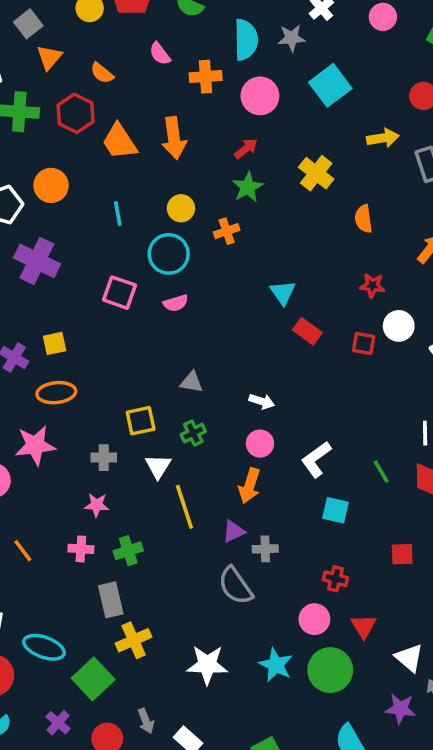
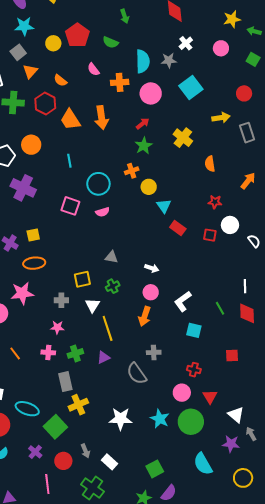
yellow circle: (181, 208) -> (149, 187), moved
purple triangle: (234, 531) -> (103, 357), moved

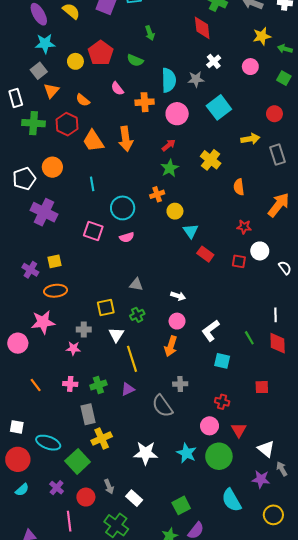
orange arrow: (248, 181) -> (279, 205), size x1.4
pink star: (57, 327) -> (73, 348), moved

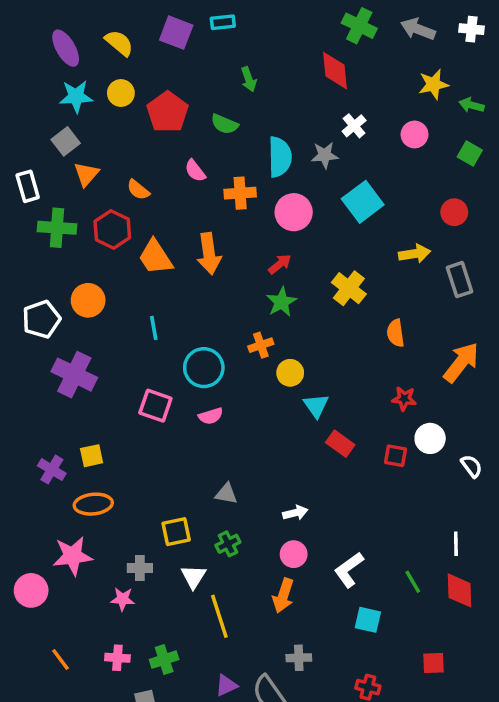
yellow circle: (75, 61) -> (121, 93), moved
white arrow: (178, 296) -> (295, 513), turned -32
purple triangle: (128, 389) -> (226, 685), moved

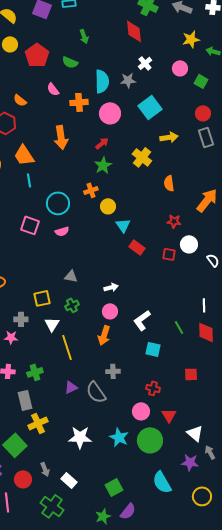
green square: (470, 153) -> (201, 81), moved
yellow arrow: (415, 254) -> (169, 137), moved
orange trapezoid: (155, 257) -> (24, 155), moved
gray rectangle: (459, 280) -> (206, 137), moved

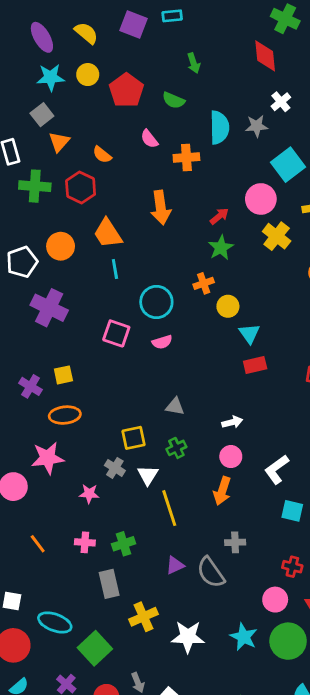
pink circle: (110, 113) -> (261, 199), moved
red rectangle: (137, 247) -> (255, 365), moved, turned -49
gray cross: (21, 319) -> (115, 468), moved, turned 32
yellow cross: (38, 423) -> (144, 617), moved

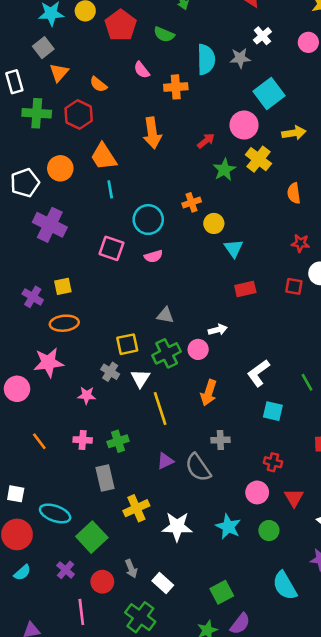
green star: (221, 248) -> (224, 170), moved
red rectangle: (255, 365) -> (245, 289), moved
green cross: (176, 448) -> (167, 353), size x1.5
pink circle: (231, 457) -> (198, 349), moved
green circle: (288, 641) -> (269, 531), size x0.6

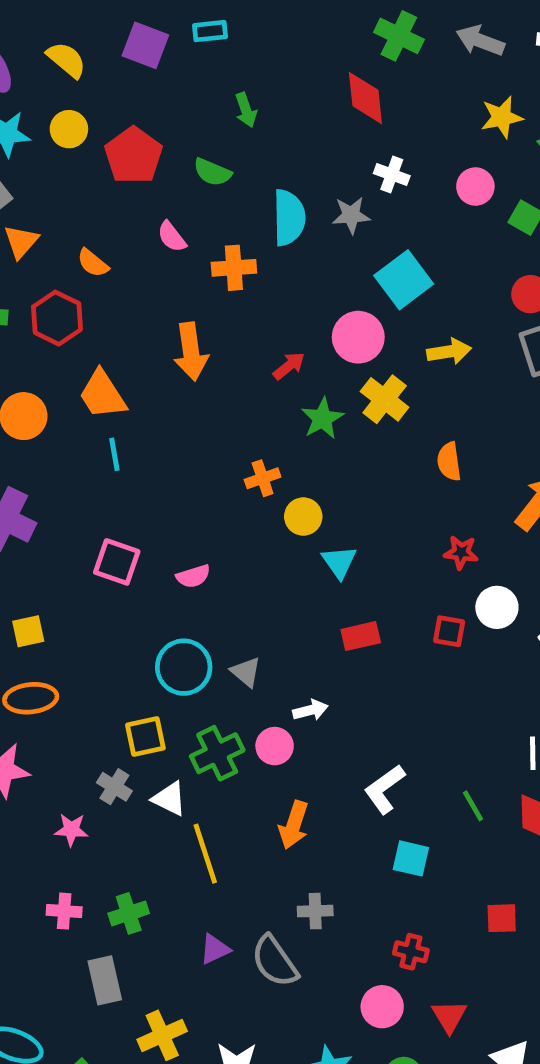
white cross: (262, 36) -> (392, 175), turned -30
cyan circle: (148, 220) -> (184, 667), moved
gray triangle: (165, 315) -> (246, 672), moved, turned 30
white triangle: (140, 378) -> (169, 799), turned -36

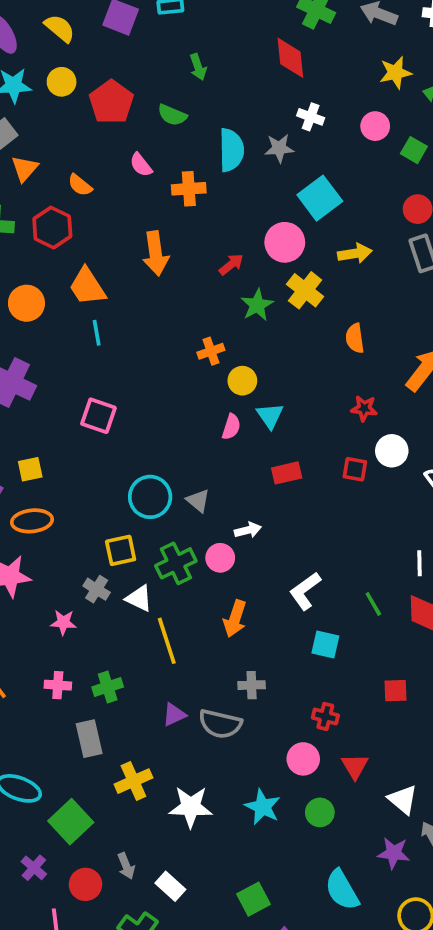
pink semicircle: (193, 576) -> (231, 427), moved, turned -55
gray semicircle: (275, 961) -> (220, 724), turned -42

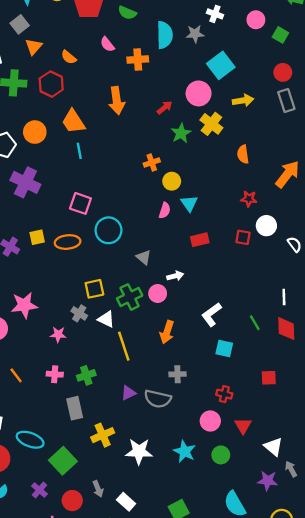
cyan circle: (150, 497) -> (108, 230), moved
orange ellipse: (32, 521) -> (68, 242), moved

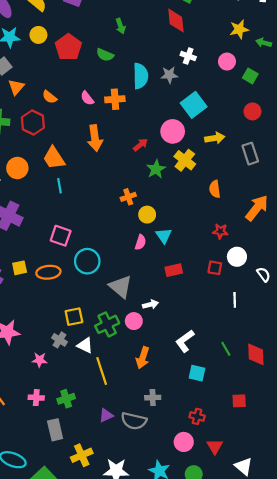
pink semicircle: (107, 44) -> (87, 98), moved
gray rectangle: (286, 100) -> (250, 154), moved
gray triangle: (144, 257) -> (120, 287), size x1.6
white line: (284, 297) -> (235, 300), moved

